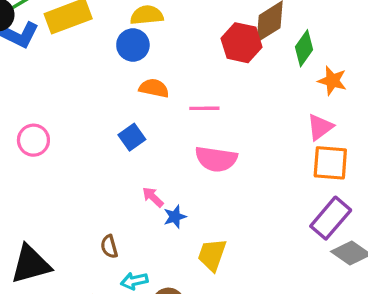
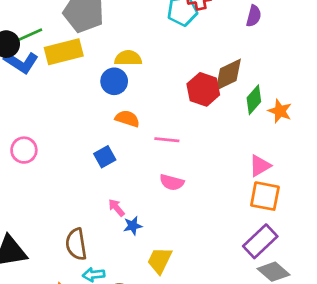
orange star: (332, 81) -> (280, 111), moved
pink semicircle: (216, 159) -> (172, 182), size x0.7
brown semicircle: (109, 247) -> (76, 244), size x1.6

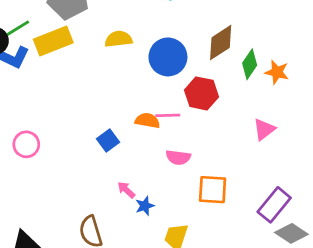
blue circle: (114, 81) -> (168, 57), moved, size x1.4
red hexagon: (203, 89) -> (201, 93), moved
orange semicircle: (127, 119) -> (147, 121), moved
orange square: (265, 196) -> (213, 190), moved

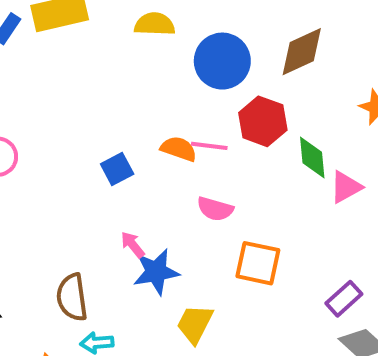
green diamond: (250, 64) -> (312, 158), moved, turned -48
purple rectangle: (274, 205) -> (344, 299), size x0.7
blue star: (145, 206) -> (156, 272), size x1.6

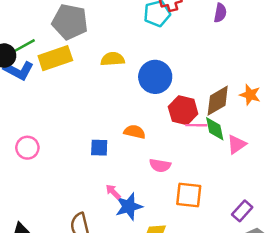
brown diamond: (302, 52) -> (218, 101), moved
pink line: (209, 146) -> (196, 125), moved
blue square: (117, 169) -> (99, 148), turned 36

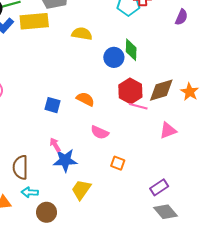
blue circle: (155, 77) -> (114, 57), size x0.7
green diamond: (215, 129) -> (131, 50), moved
orange square: (189, 195) -> (118, 163), size x0.6

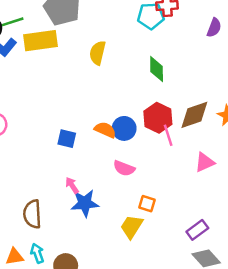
yellow semicircle: (82, 34) -> (98, 53), turned -84
blue circle: (114, 57) -> (124, 128), moved
pink line: (138, 106) -> (168, 135), turned 60
yellow trapezoid: (81, 190) -> (132, 227), moved
cyan arrow: (30, 192) -> (37, 253), moved, turned 70

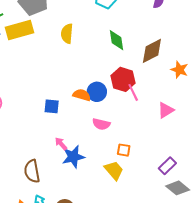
brown diamond: (194, 115) -> (152, 51), moved
yellow trapezoid: (132, 227) -> (114, 170), turned 115

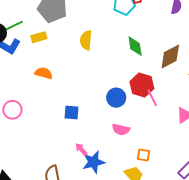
yellow rectangle: (19, 30) -> (39, 37), size x0.6
orange semicircle: (82, 95) -> (44, 73), moved

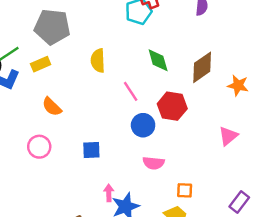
orange semicircle: (44, 73) -> (52, 107), turned -144
pink line: (152, 98) -> (131, 91), moved
pink circle: (12, 110) -> (39, 147), moved
pink arrow: (81, 149) -> (109, 193), turned 48

